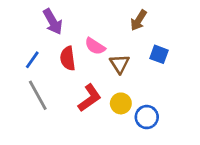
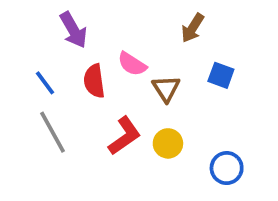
blue line: (32, 60) -> (45, 83), turned -72
blue circle: (147, 117) -> (227, 168), moved

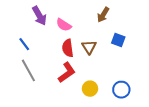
pink semicircle: (132, 64) -> (64, 25), moved
red semicircle: (94, 81) -> (68, 48), moved
yellow circle: (168, 143) -> (90, 89), moved

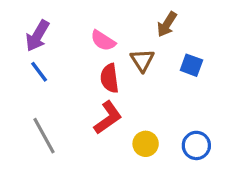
purple arrow: (39, 16) -> (37, 36), moved, turned 60
brown triangle: (89, 47) -> (142, 60), moved
gray line: (28, 70) -> (44, 136), moved

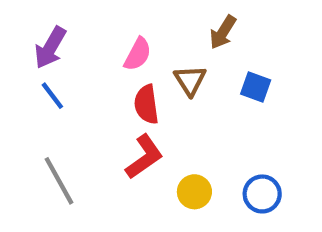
pink semicircle: (103, 41) -> (138, 54), turned -95

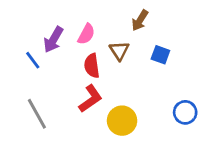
purple arrow: (50, 48) -> (53, 40), moved
yellow circle: (194, 192) -> (122, 121), size x1.4
blue circle: (262, 194) -> (185, 112), moved

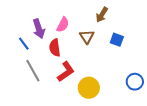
purple arrow: (53, 40) -> (39, 29), turned -48
red semicircle: (92, 66) -> (55, 48), moved
gray line: (37, 114) -> (33, 71), moved

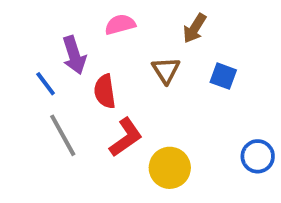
pink semicircle: (63, 25) -> (120, 24), moved, turned -133

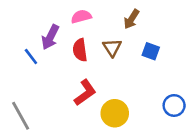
purple arrow: (74, 55) -> (50, 37), turned 45
red semicircle: (105, 91) -> (80, 50), moved
gray line: (63, 135) -> (21, 116), moved

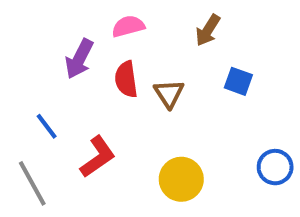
brown triangle: (112, 47) -> (169, 94), moved
blue line: (31, 56) -> (47, 126), moved
red L-shape: (85, 93) -> (98, 157), moved

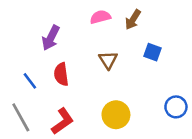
pink semicircle: (128, 26) -> (100, 17), moved
red semicircle: (126, 79) -> (61, 74), moved
red L-shape: (98, 157) -> (63, 121), moved

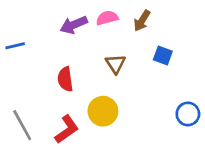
purple arrow: (51, 38) -> (74, 25), moved, turned 40
blue line: (30, 81) -> (15, 46), moved, turned -66
yellow circle: (116, 115) -> (103, 111), moved

